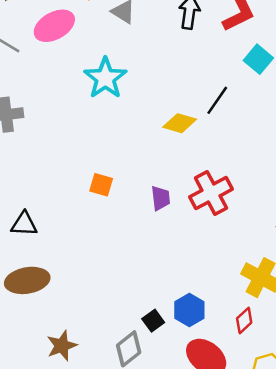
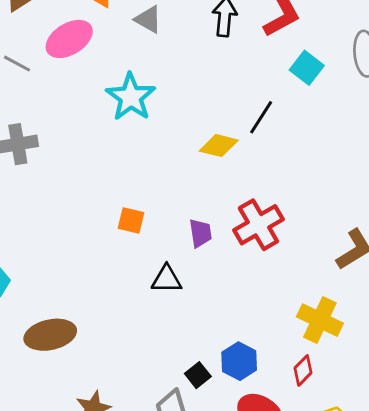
black triangle: (24, 224) -> (167, 279), moved

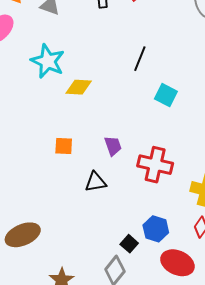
cyan square: (307, 68) -> (166, 95), moved
yellow diamond: (219, 146) -> (79, 87), moved
red cross: (258, 225) -> (155, 165), moved, turned -36

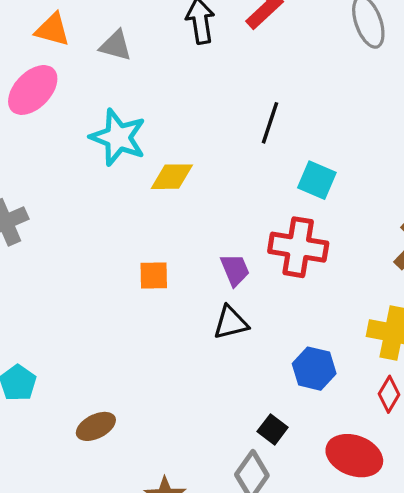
red cross: (155, 165) -> (298, 247), moved
black triangle: (96, 182) -> (231, 323), moved
blue hexagon: (156, 229) -> (314, 369), moved
brown ellipse: (23, 235) -> (96, 426), size x0.7

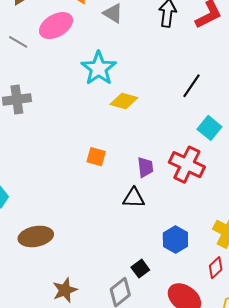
brown ellipse: (96, 426) -> (36, 236), size x1.4

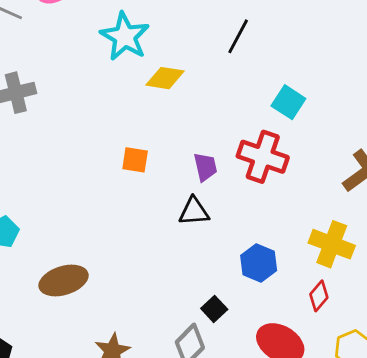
black line: (191, 86) -> (238, 36), moved

